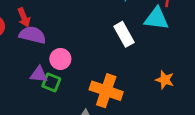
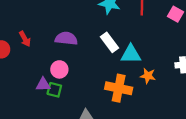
cyan triangle: (156, 19) -> (131, 54), moved
purple semicircle: (32, 35) -> (66, 38), moved
orange cross: (106, 91) -> (119, 88), moved

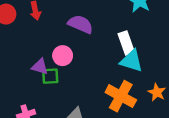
cyan triangle: (131, 54) -> (131, 61), moved
green square: (54, 90) -> (50, 76), turned -35

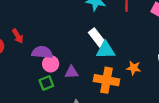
purple semicircle: (81, 24) -> (42, 52), moved
purple triangle: (40, 67) -> (72, 72), moved

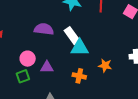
purple semicircle: (42, 52) -> (44, 29), moved
orange cross: (106, 80) -> (79, 76), size x0.6

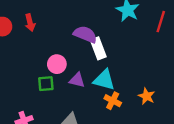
white rectangle: (72, 36) -> (98, 48), moved
cyan triangle: (80, 48) -> (104, 80), moved

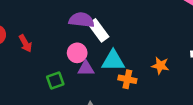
red arrow: (30, 23) -> (25, 43), moved
pink circle: (57, 64) -> (77, 53), moved

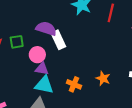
cyan triangle: (113, 61) -> (44, 85), moved
green square: (55, 80) -> (17, 42), moved

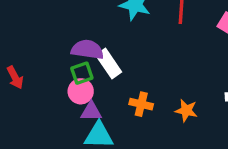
green square: (17, 42) -> (82, 73), moved
orange cross: (74, 84) -> (141, 104), moved

